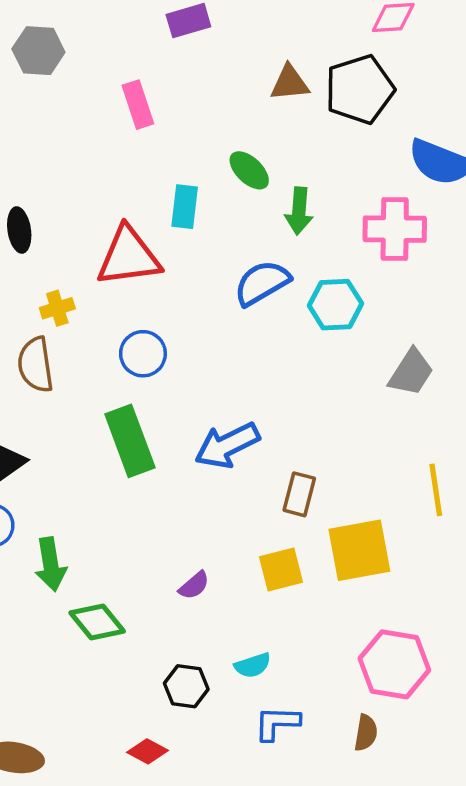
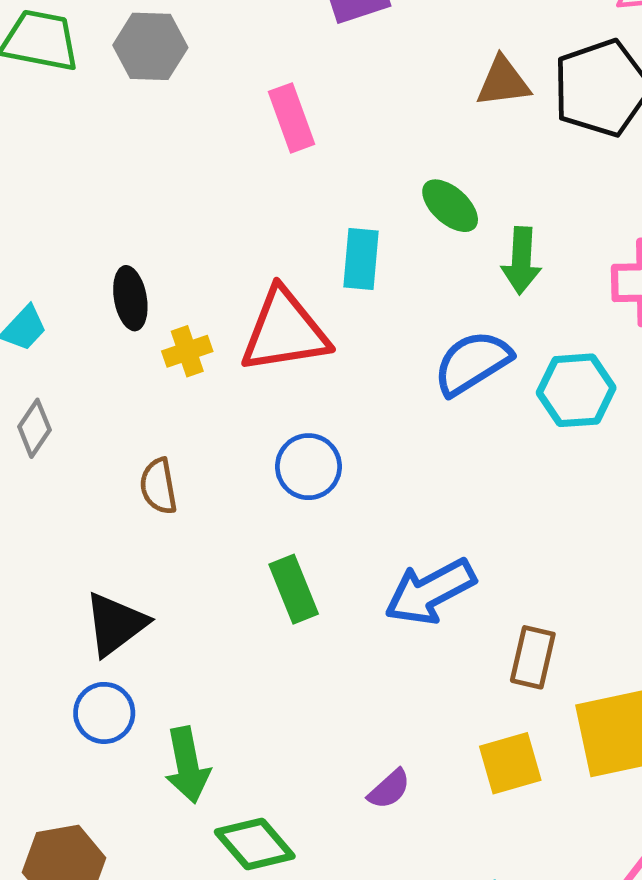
yellow cross: (57, 308) -> (187, 351), moved
brown semicircle: (36, 365) -> (158, 486), size x0.7
green rectangle: (130, 441) -> (294, 589), size x0.7

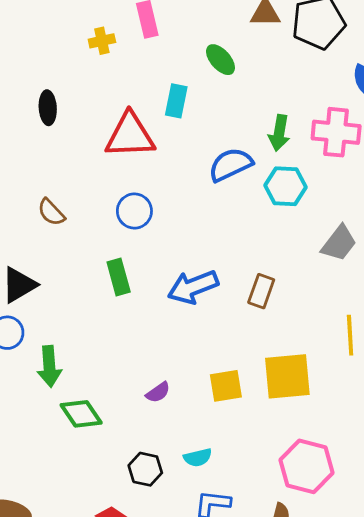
green ellipse: (450, 206) -> (220, 60), moved
green arrow: (521, 261) -> (279, 133), moved
yellow cross: (187, 351) -> (102, 41), moved
brown semicircle: (158, 486) -> (51, 212), turned -40
brown rectangle: (533, 657) -> (261, 291), moved

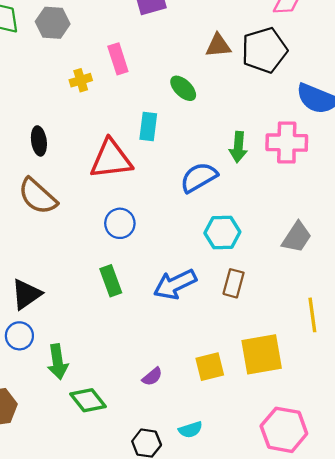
cyan hexagon: (286, 186) -> (222, 233), moved
brown semicircle: (51, 212) -> (38, 196), moved, size x1.6

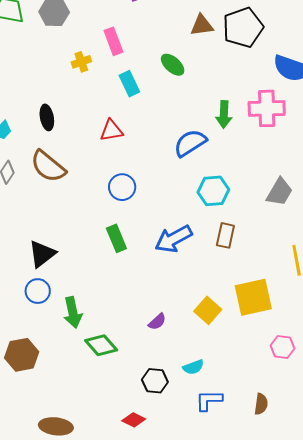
cyan rectangle: (148, 127) -> (129, 84), moved, turned -30
red triangle: (111, 159) -> (112, 131), size x0.6
yellow square: (210, 367) -> (208, 310), turned -32
pink hexagon: (284, 430) -> (283, 347), moved, size x0.6

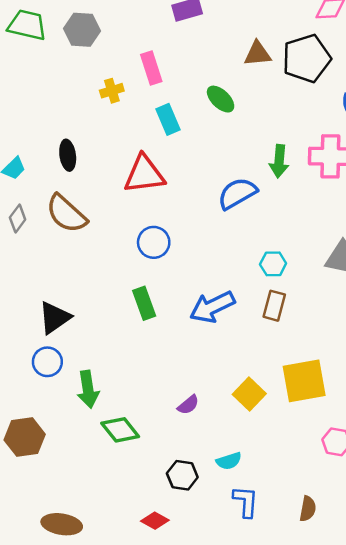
red triangle: (112, 131) -> (144, 174), size x1.5
cyan hexagon: (213, 191) -> (273, 264), moved, size x0.7
blue L-shape: (209, 400) -> (246, 502), turned 92

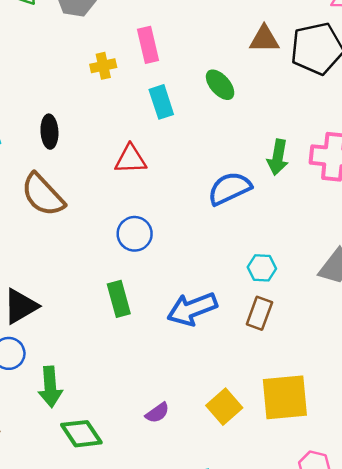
red triangle: (144, 174) -> (130, 159), size x0.7

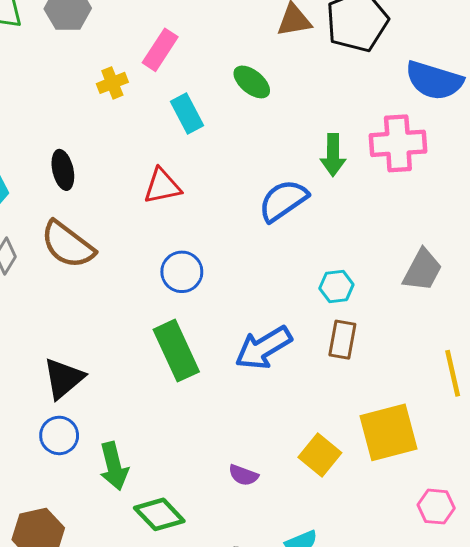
pink rectangle: (148, 45) -> (160, 50), turned 56
green rectangle: (119, 299) -> (176, 351), size x1.4
purple semicircle: (157, 413) -> (243, 475), turned 65

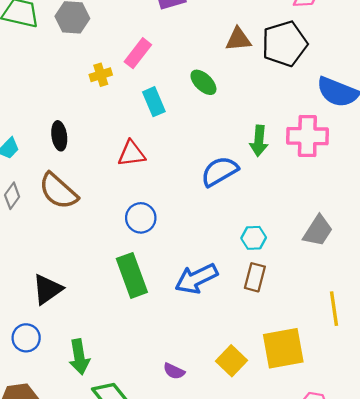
blue circle: (59, 435) -> (26, 338), moved

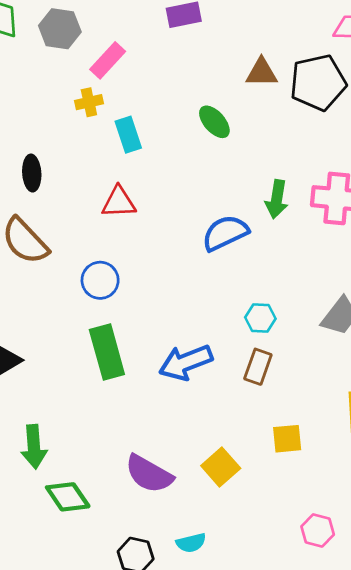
pink rectangle: (138, 53) -> (108, 60), moved
cyan rectangle: (154, 102) -> (128, 135), moved
blue circle: (141, 218) -> (100, 280), moved
yellow square: (283, 348) -> (287, 439), moved, size x0.6
purple semicircle: (174, 371) -> (149, 474), size x1.8

